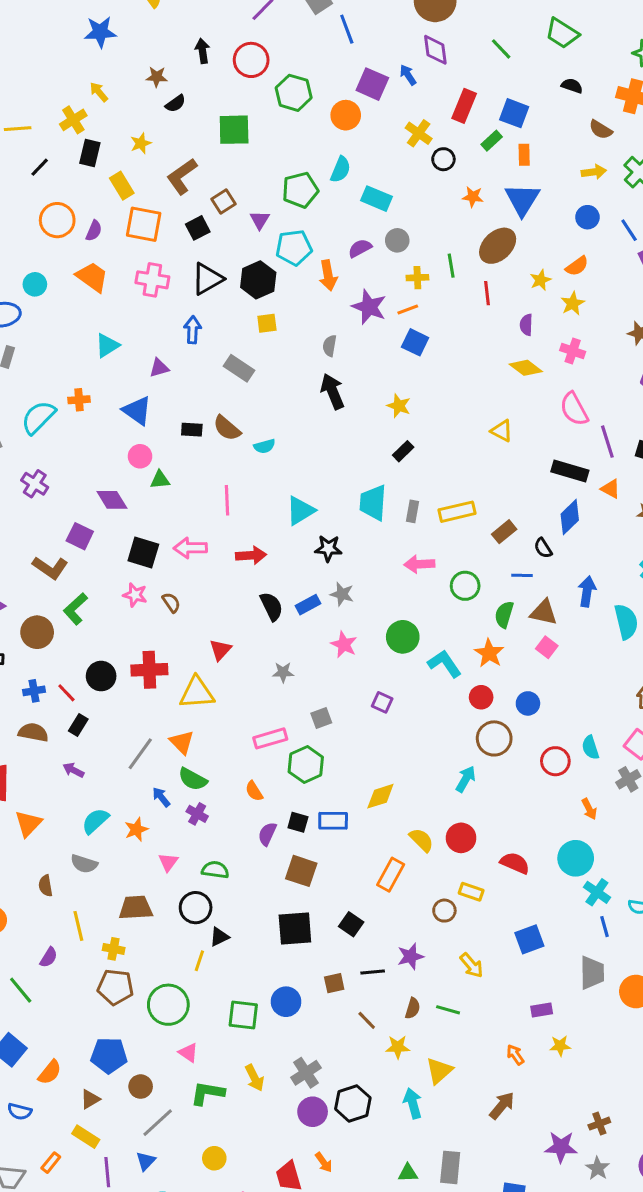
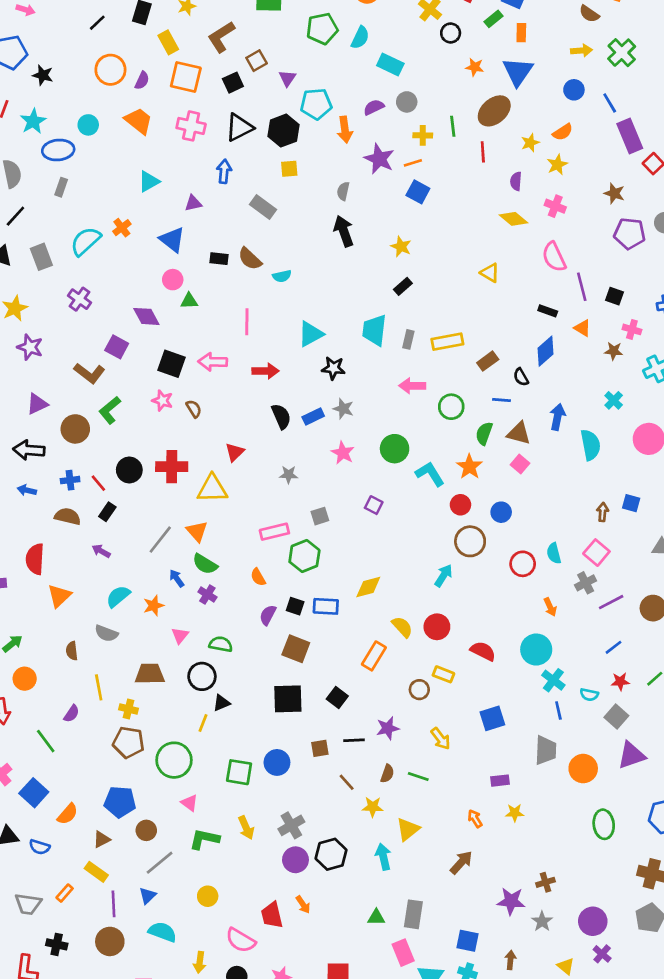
green pentagon: (300, 190) -> (322, 29), moved
orange cross: (79, 400) -> (122, 228), turned -36
black rectangle: (570, 471) -> (548, 311), size x0.6

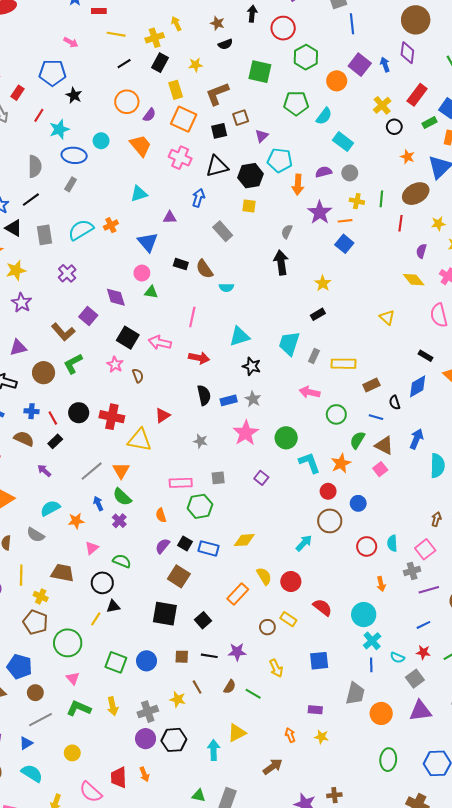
pink star: (343, 453) -> (246, 433), size x1.4
yellow star: (373, 807) -> (178, 699), moved

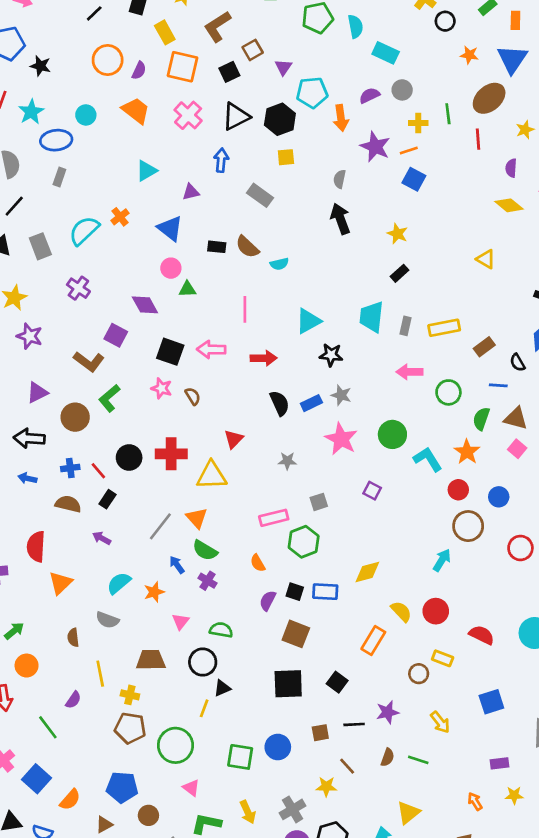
cyan semicircle: (324, 116) -> (355, 26), turned -36
pink cross: (180, 158) -> (188, 115), turned 30

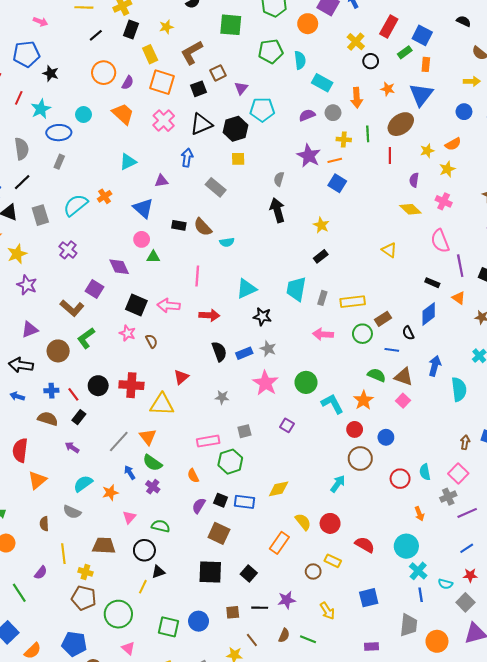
orange arrow: (341, 118) -> (357, 98), moved
green circle: (448, 392) -> (362, 334), moved
green semicircle: (481, 419) -> (377, 375), turned 90

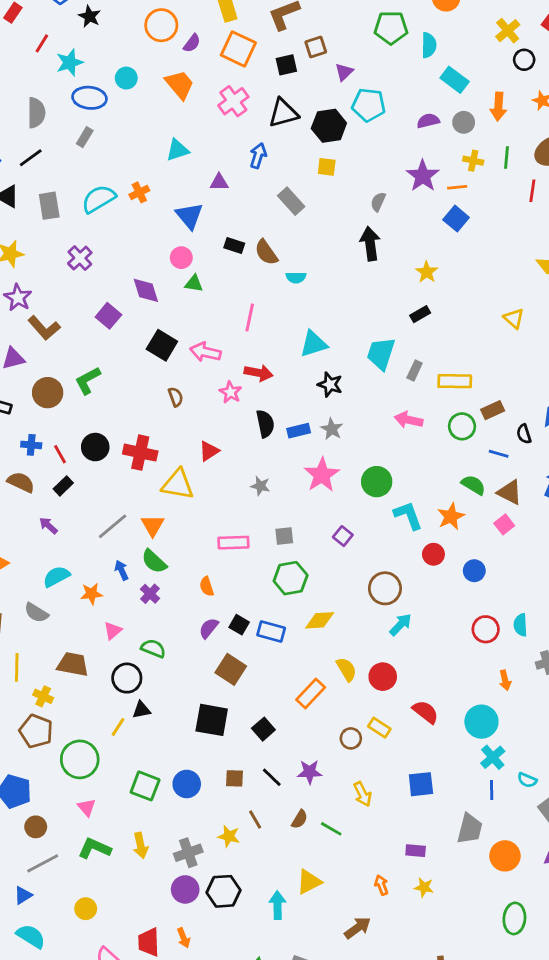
brown L-shape: (72, 308) -> (44, 328), moved
pink star: (127, 333) -> (230, 392), moved
brown circle: (360, 458) -> (385, 588), moved
green hexagon: (230, 462) -> (291, 578), moved
black line: (260, 608) -> (272, 777), turned 35

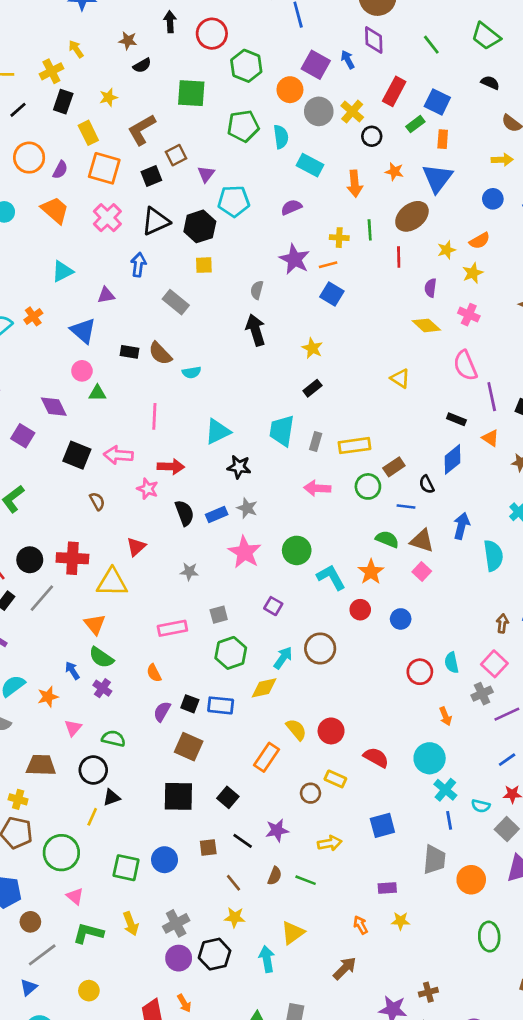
gray circle: (464, 122) -> (319, 111), moved, size x1.4
gray line: (113, 526) -> (42, 598), moved
cyan arrow: (401, 625) -> (283, 658), moved
yellow arrow: (363, 794) -> (330, 843), turned -65
yellow star: (229, 836) -> (235, 917), moved

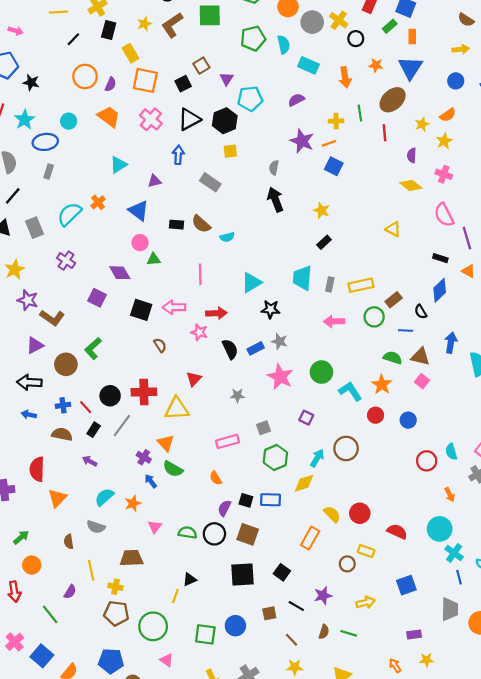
brown L-shape: (142, 130) -> (172, 25), moved
purple cross: (102, 688) -> (144, 457), moved
black circle: (93, 770) -> (214, 534), moved

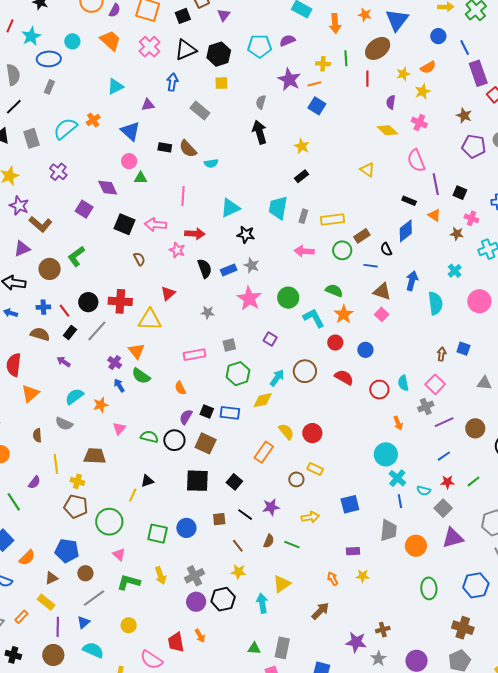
cyan pentagon: (250, 99) -> (260, 46), moved
green semicircle: (393, 358) -> (334, 291), moved
red semicircle: (397, 532) -> (344, 377), moved

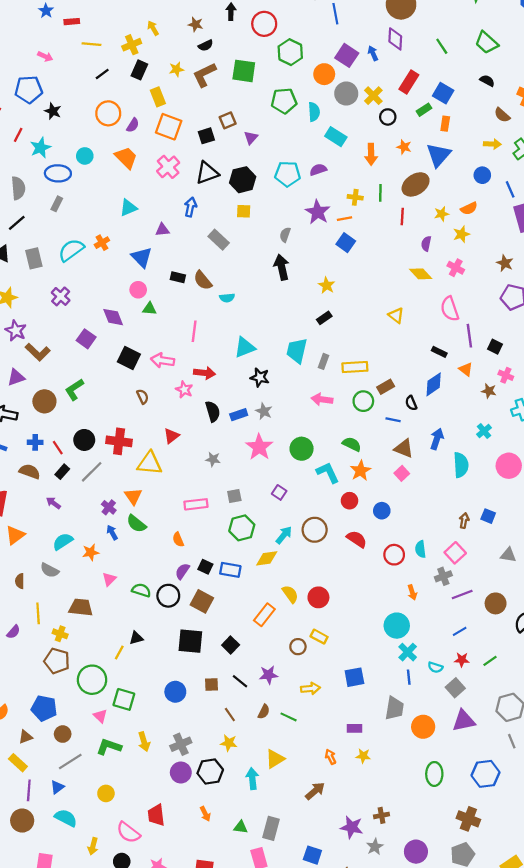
green square: (158, 534) -> (124, 699), moved
orange arrow: (200, 636) -> (205, 814), moved

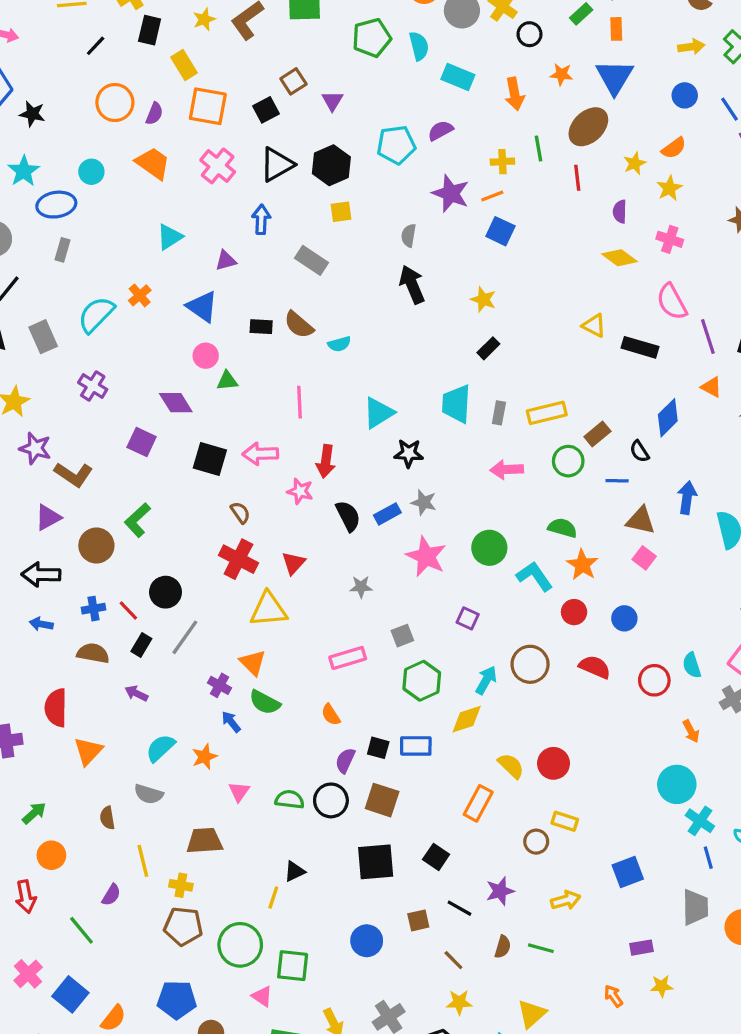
black rectangle: (439, 352) -> (640, 347), moved, size x1.5
red arrow: (204, 373) -> (326, 461), turned 102
red cross: (119, 441) -> (238, 559), moved, turned 30

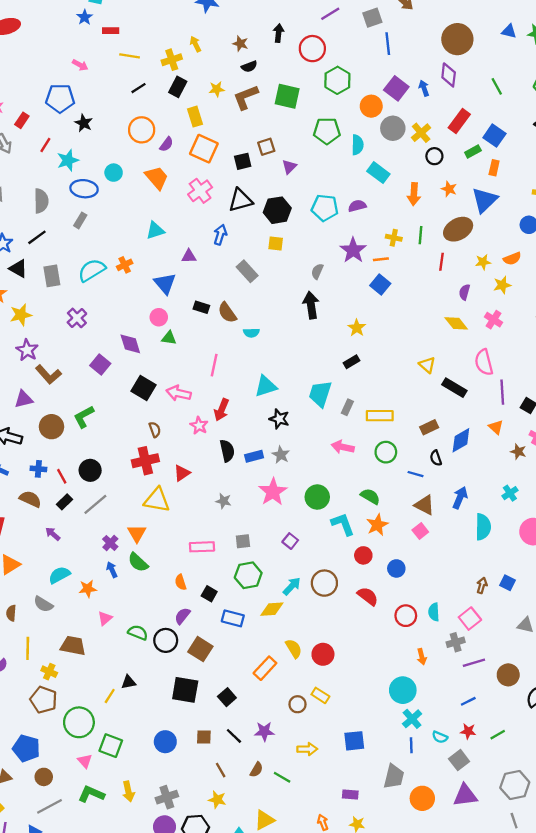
brown rectangle: (597, 434) -> (429, 427), moved
red cross: (238, 559) -> (145, 461), turned 35
black square: (378, 748) -> (209, 594), moved

